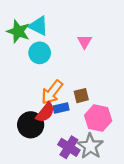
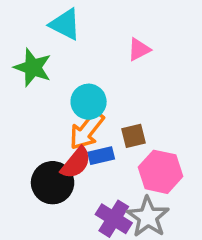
green star: (18, 31) -> (33, 67), moved
pink triangle: (85, 42) -> (139, 49), turned 32
cyan circle: (40, 53) -> (89, 102), moved

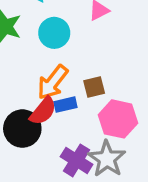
cyan circle: (89, 102) -> (54, 33), moved

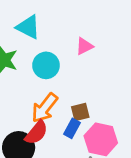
blue rectangle: (65, 105) -> (72, 128), moved, turned -48

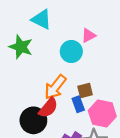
cyan circle: (46, 65) -> (71, 51), moved
blue rectangle: (72, 128) -> (78, 104), turned -49

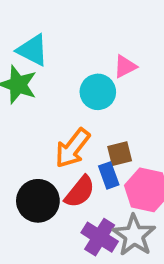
cyan triangle: (41, 19) -> (32, 50), moved
red semicircle: (48, 108) -> (80, 192), moved

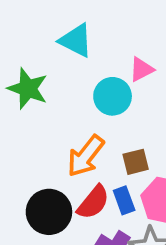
cyan triangle: (32, 50) -> (76, 40), moved
blue rectangle: (109, 175) -> (124, 200), moved

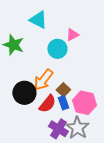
brown square: (136, 162) -> (63, 90), moved, turned -32
black circle: (49, 212) -> (24, 93), moved

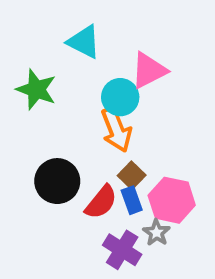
pink triangle: (72, 35) -> (149, 70), size x1.5
orange arrow: (43, 80) -> (116, 130), moved, turned -60
gray star: (77, 128) -> (156, 233), moved, size x0.6

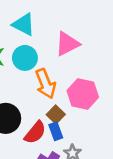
cyan circle: (120, 97) -> (25, 58), moved
pink hexagon: (172, 200) -> (83, 94), moved

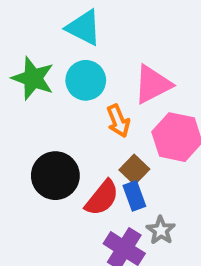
pink triangle: (67, 44) -> (153, 84), moved
orange arrow: (45, 84) -> (118, 121), size x0.7

